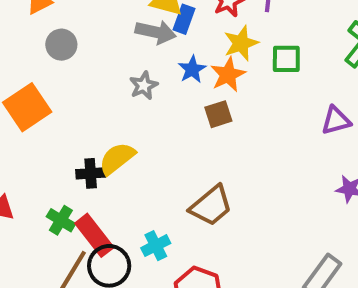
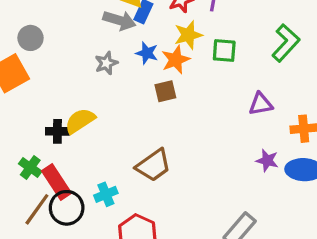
gray circle: (61, 45) -> (30, 38), moved
blue star: (192, 69) -> (147, 53), turned -30

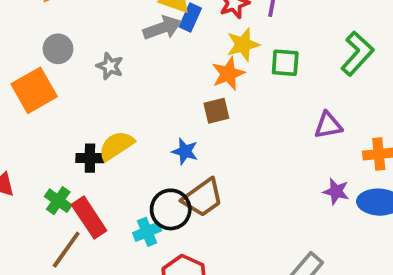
gray arrow: (119, 20) -> (162, 28), turned -36
blue star: (147, 53) -> (185, 151), moved
gray star: (106, 63) -> (110, 66), moved, turned -30
black circle: (67, 208) -> (171, 209), moved

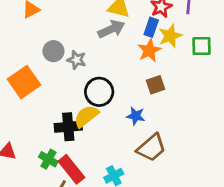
blue rectangle: (190, 17) -> (151, 27), moved
gray circle: (58, 49) -> (53, 51), moved
orange star: (228, 74) -> (149, 50), moved
black cross: (90, 158) -> (68, 127), size x1.4
black circle: (171, 209) -> (99, 92), moved

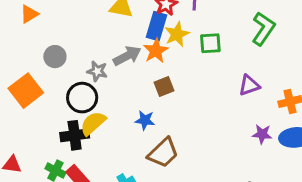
blue rectangle: (151, 27) -> (156, 26), size x1.4
gray arrow: (111, 29) -> (127, 56), moved
gray star: (77, 60) -> (97, 71), moved
black circle: (99, 92) -> (82, 98), moved

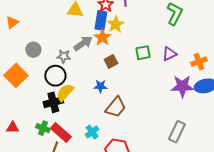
green square: (210, 43) -> (143, 53), moved
purple star: (262, 134) -> (182, 86), size x1.6

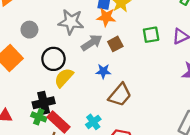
orange star: (102, 37) -> (106, 17), turned -30
gray arrow: (83, 43) -> (92, 43), moved
gray star: (64, 56) -> (71, 22), moved, size x1.6
black cross: (53, 102) -> (44, 103), moved

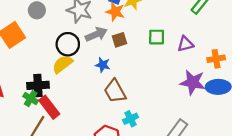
black circle: (53, 59) -> (68, 44), moved
brown trapezoid: (120, 95) -> (115, 91), turned 100
cyan cross: (93, 122) -> (130, 119), moved

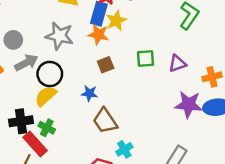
gray arrow: (96, 34) -> (26, 63), moved
green cross: (31, 99) -> (47, 128), moved

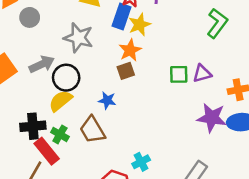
orange star: (98, 35) -> (130, 50), moved, turned 30
gray circle: (13, 40) -> (30, 17), moved
green square: (146, 58) -> (179, 74), moved
brown trapezoid: (105, 121) -> (92, 130), moved

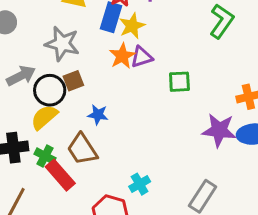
brown square: (126, 71) -> (73, 81), moved
purple triangle: (202, 74) -> (142, 57), moved
red rectangle: (47, 151) -> (60, 175), moved

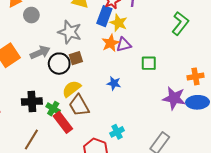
yellow star: (132, 26) -> (119, 23), turned -30
blue star: (98, 115) -> (114, 83), moved
yellow semicircle: (44, 117) -> (71, 89), moved

